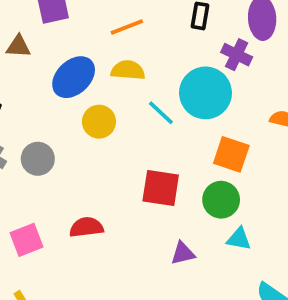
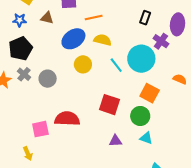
orange line: (127, 27) -> (94, 17), moved
red semicircle: (86, 227) -> (67, 119), size x1.4
pink square: (26, 240) -> (40, 129), moved

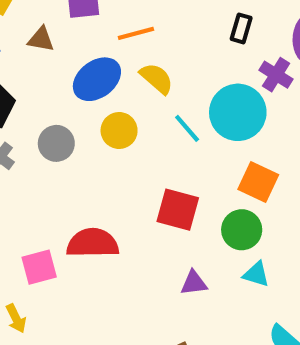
yellow semicircle: (103, 40) -> (157, 78), turned 30
gray circle: (48, 79) -> (56, 143), moved

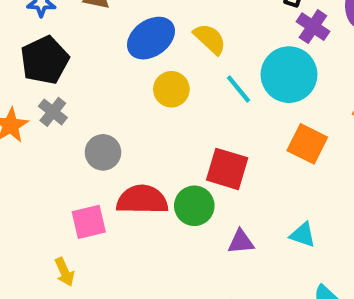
purple cross: (276, 75) -> (313, 27), moved
gray circle: (56, 143) -> (103, 152), moved
green circle: (242, 230) -> (194, 206), moved

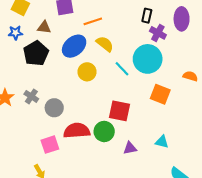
black pentagon: (45, 60) -> (36, 53), moved
gray cross: (53, 112) -> (31, 96), moved

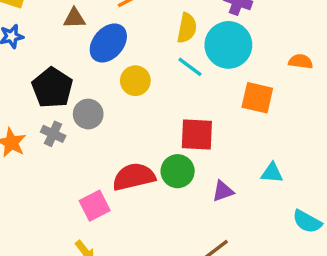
brown triangle: (44, 27) -> (74, 18), moved
yellow semicircle: (105, 44) -> (187, 28), moved, turned 72
black pentagon: (36, 53) -> (52, 88), moved
gray circle: (54, 108) -> (88, 114), moved

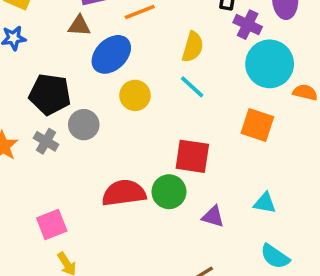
cyan circle: (228, 45) -> (270, 64), moved
black pentagon: (52, 88) -> (50, 94), turned -30
purple triangle: (223, 191) -> (213, 217), turned 30
pink square: (95, 206) -> (52, 224), moved
cyan semicircle: (307, 222) -> (275, 256), moved

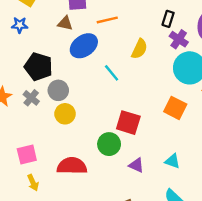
cyan line: (192, 87) -> (112, 73), moved
yellow circle: (135, 95) -> (65, 114), moved
red semicircle: (124, 193) -> (72, 166), moved

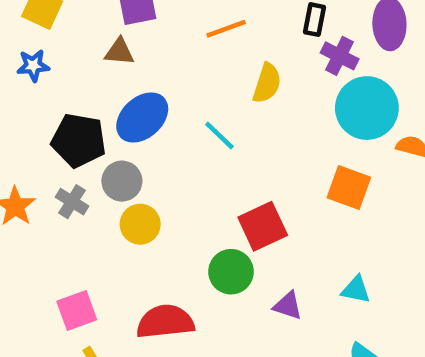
orange line: (107, 20) -> (226, 29), moved
blue ellipse: (84, 46) -> (142, 118), moved
red square: (128, 123) -> (263, 226), turned -35

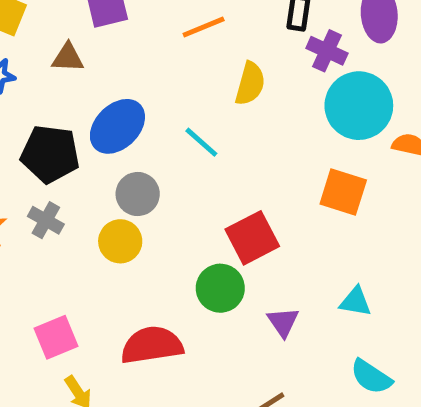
brown triangle: (119, 52) -> (68, 58), moved
gray circle: (122, 181) -> (138, 194), moved
purple triangle: (288, 306) -> (283, 322), turned 40

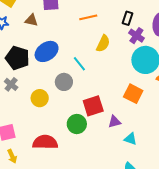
gray circle: (138, 194) -> (64, 82), moved
purple triangle: (283, 322) -> (114, 122), moved, turned 40

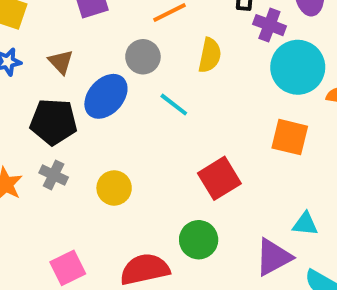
brown triangle: (31, 20) -> (61, 62), moved, turned 48
gray circle: (64, 82) -> (143, 57), moved
purple triangle: (114, 122) -> (273, 257), moved, size x1.5
green circle: (77, 124) -> (199, 240), moved

